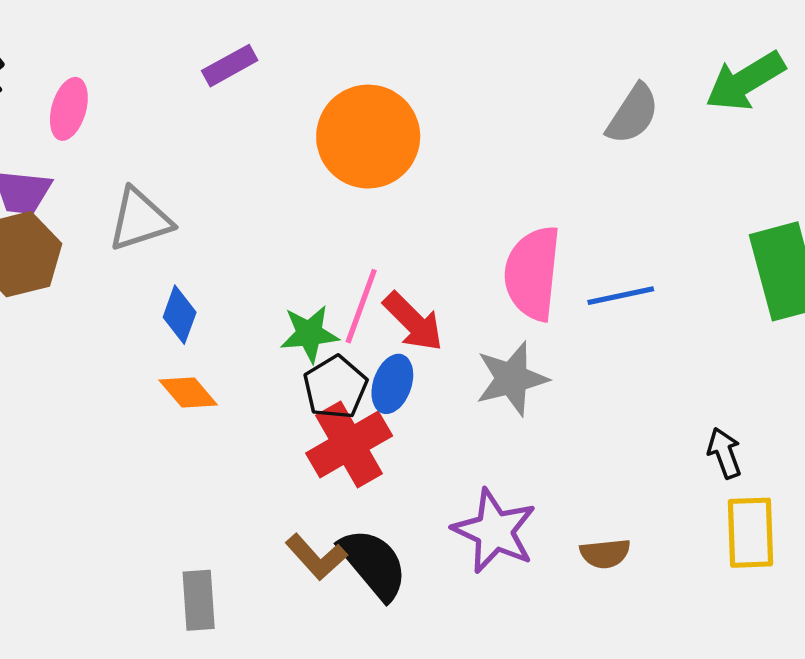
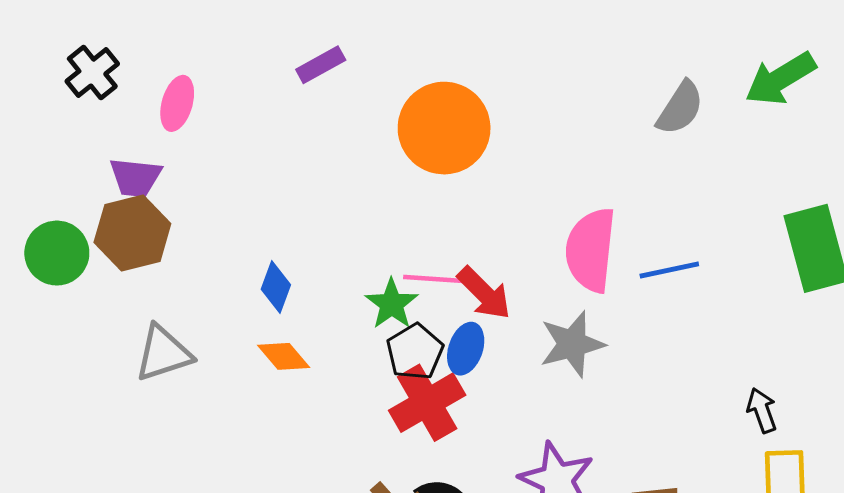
gray triangle: (140, 220) -> (163, 353), moved
pink line: (361, 306) -> (438, 279), turned 74
green star: (309, 334) -> (392, 304), turned -30

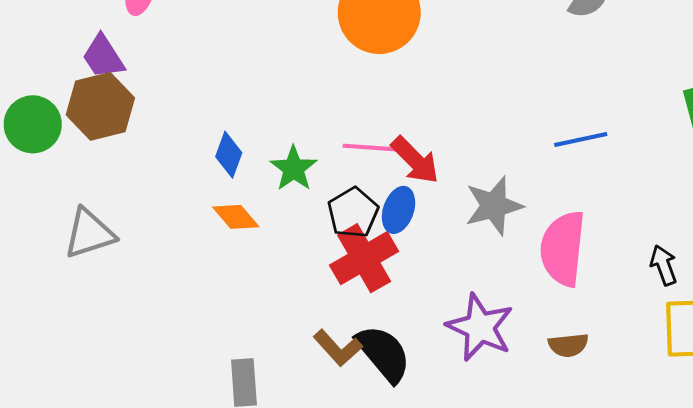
purple trapezoid: (136, 177) -> (103, 57), turned 51
pink semicircle: (591, 250) -> (563, 249), moved
green star: (392, 304) -> (294, 168), moved
gray triangle: (163, 353) -> (89, 233), moved

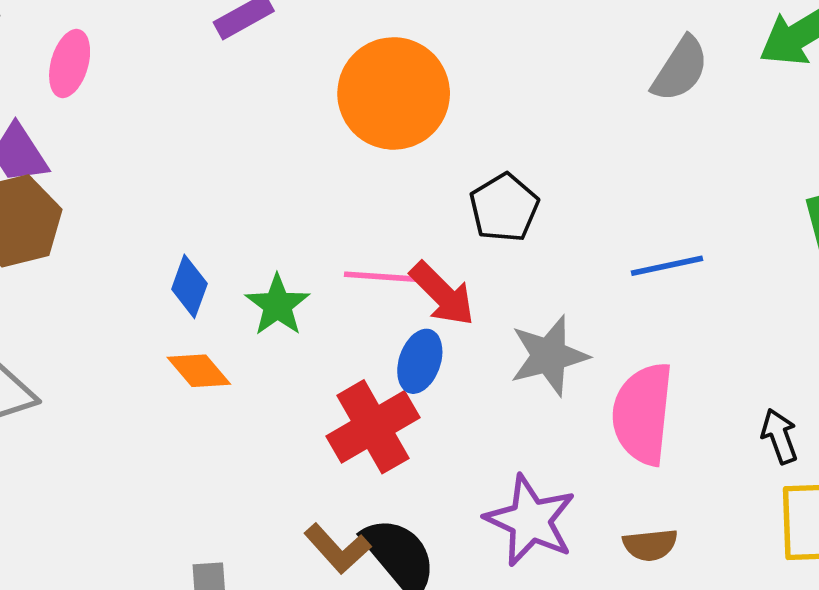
black pentagon: (353, 213) -> (504, 208), moved

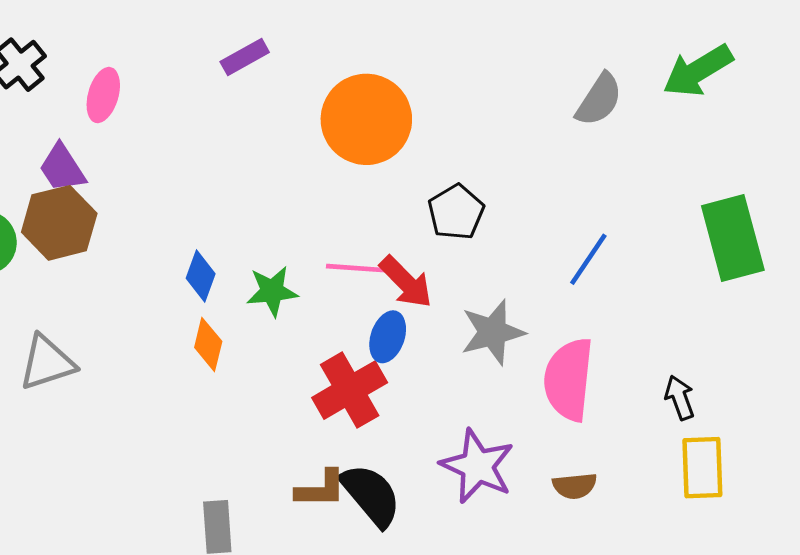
blue line: (667, 266) -> (588, 259), turned -44
green star: (277, 305) -> (272, 291), turned 30
orange diamond: (199, 371) -> (208, 344), turned 54
brown L-shape: (337, 549) -> (321, 489), turned -48

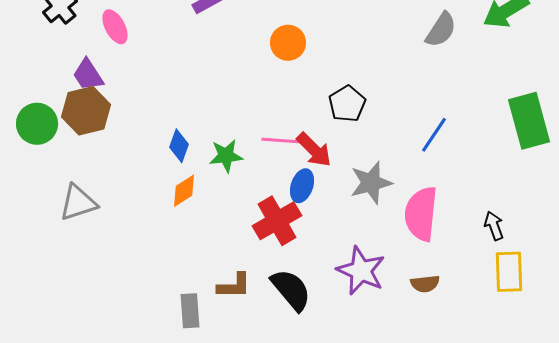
pink ellipse: (103, 95) -> (115, 27), turned -44
orange circle: (366, 119) -> (288, 43), size x0.6
orange diamond: (208, 344) -> (184, 191), turned 44
brown L-shape: (321, 489) -> (234, 286), moved

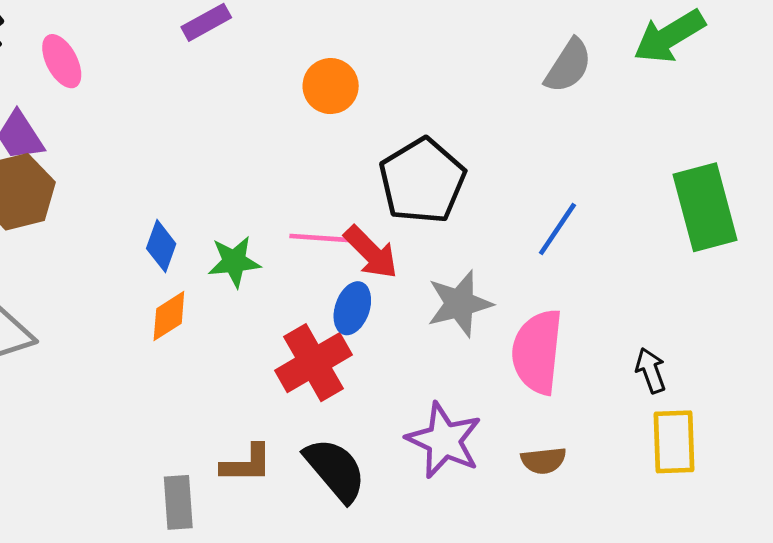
black pentagon: (347, 104) -> (422, 181), size x1.5

